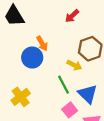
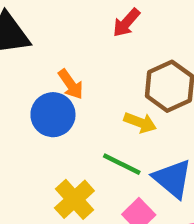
green line: (64, 85) -> (122, 164), turned -30
yellow cross: (21, 97) -> (74, 199), moved

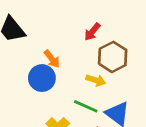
red arrow: (126, 23) -> (92, 32), moved

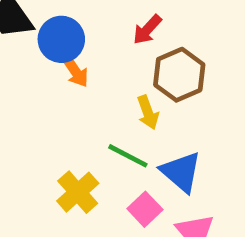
blue circle: (42, 78) -> (61, 39), moved
yellow arrow: (96, 80) -> (148, 112), turned 48

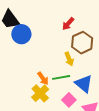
blue circle: (61, 39) -> (21, 34), moved
orange arrow: (75, 71) -> (43, 78), moved
green line: (128, 156) -> (61, 77), turned -36

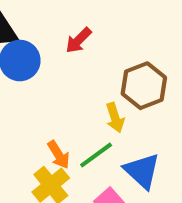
red arrow: (68, 24) -> (78, 40), moved
green line: (61, 77) -> (96, 155), turned -30

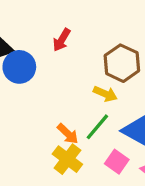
yellow arrow: (115, 118) -> (105, 94), turned -35

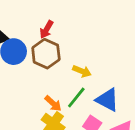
brown hexagon: (122, 63) -> (46, 54), moved

